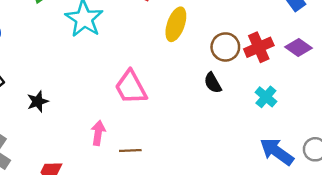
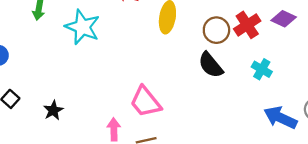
black semicircle: (213, 83) -> (211, 65), size x1.4
pink trapezoid: (131, 87) -> (145, 102), moved

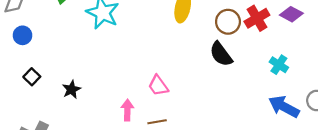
cyan cross: (262, 69) -> (279, 65), moved
pink trapezoid: (145, 102) -> (158, 86), size x0.7

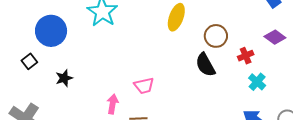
red cross: (257, 18) -> (246, 56), moved, size x0.7
blue circle: (22, 35) -> (51, 31), moved, size x1.8
pink trapezoid: (158, 86) -> (144, 86), turned -75

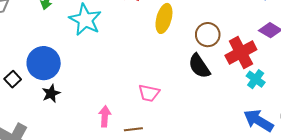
blue circle: (51, 31) -> (44, 63), moved
red cross: (246, 56) -> (241, 53), size x1.8
pink trapezoid: (144, 86) -> (149, 93), moved, turned 30

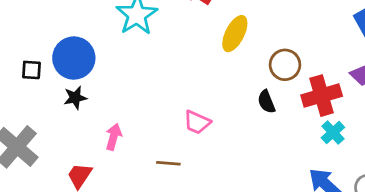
black semicircle: (199, 66) -> (266, 102), size x0.7
black square: (13, 79) -> (31, 70), turned 35
pink arrow: (105, 116) -> (113, 137), moved

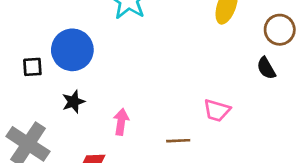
black star: (75, 98) -> (73, 102), moved
pink trapezoid: (197, 122) -> (217, 110), moved

